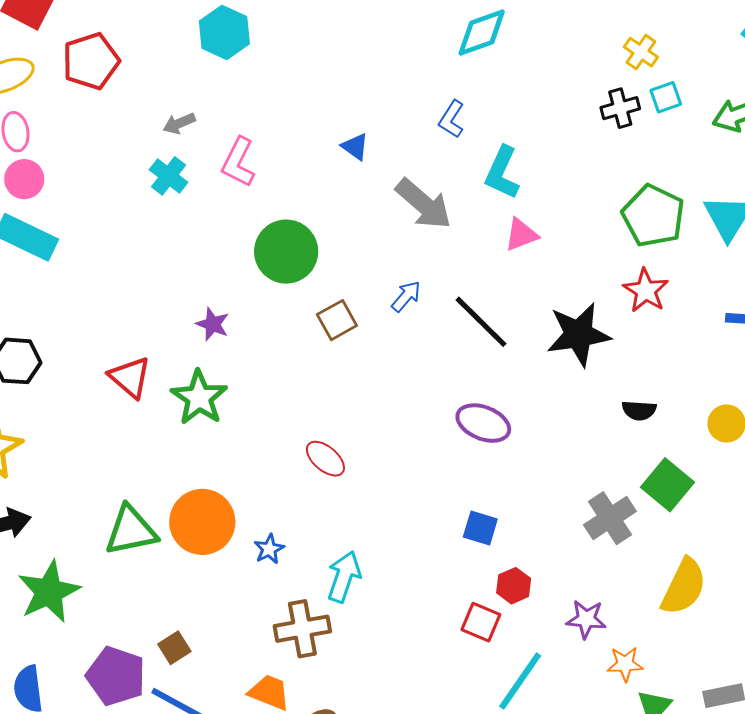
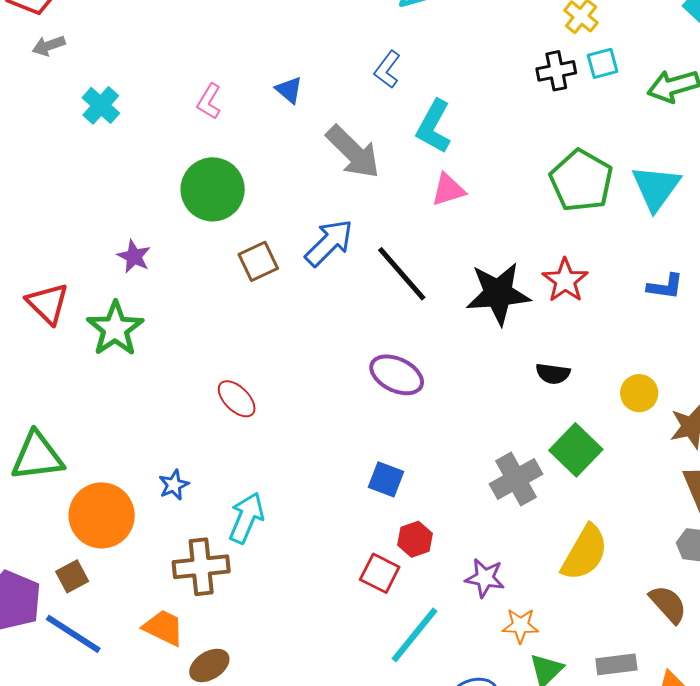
gray arrow: (179, 123) -> (49, 46), moved
pink L-shape: (238, 162) -> (209, 101), moved, size x0.7
red star: (646, 291) -> (565, 280), moved
blue arrow: (406, 296) -> (329, 243), size x1.6
orange circle: (202, 522) -> (102, 515), moved

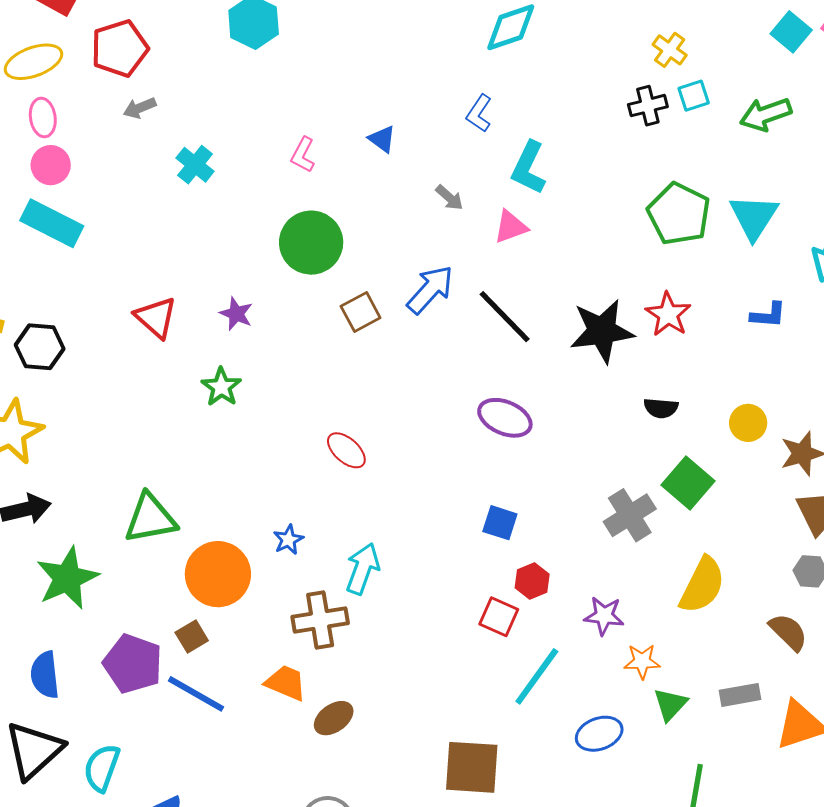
gray arrow: (353, 152) -> (449, 198), size x0.5
pink triangle: (448, 190) -> (511, 227), moved
red triangle: (48, 303) -> (156, 317), moved
green star: (115, 329) -> (221, 387), size x0.7

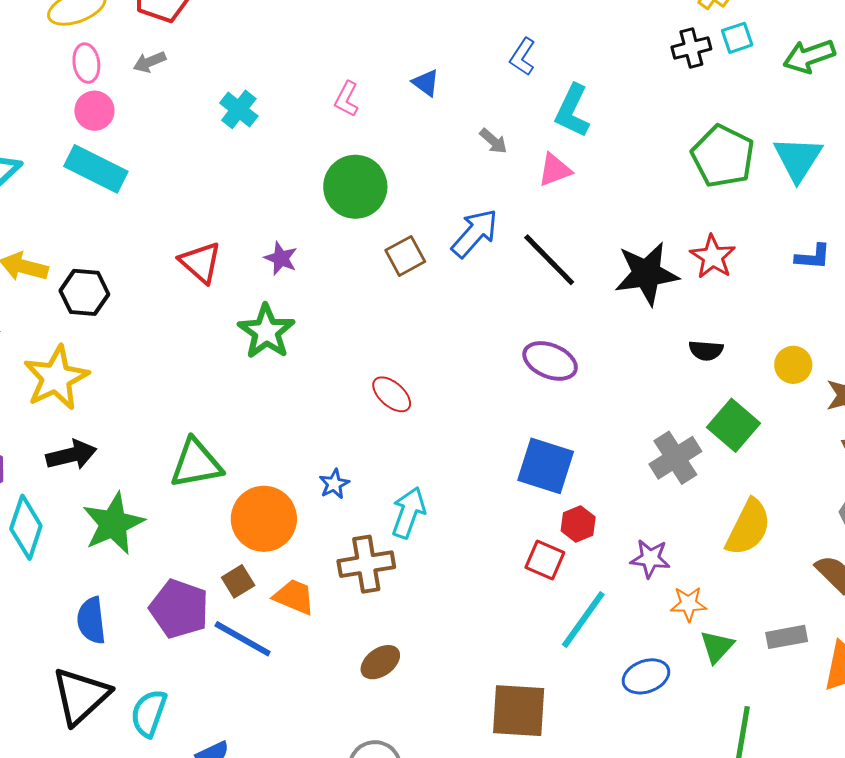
gray arrow: (140, 108) -> (150, 62), moved
green star: (221, 387) -> (266, 332), size x1.4
blue square: (500, 523) -> (546, 466), size x1.6
orange trapezoid: (286, 683) -> (294, 597), moved

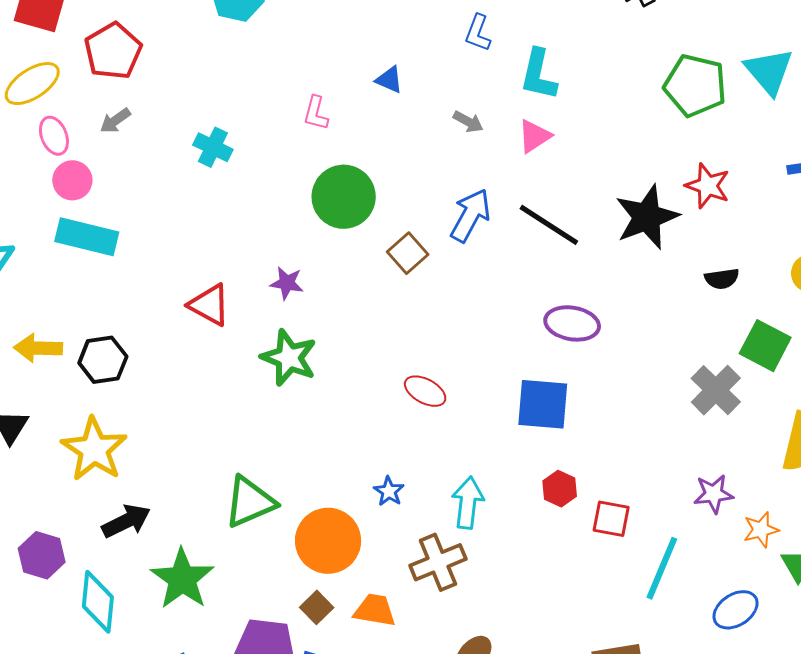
blue square: (546, 466) -> (543, 404), moved
red hexagon: (578, 524) -> (560, 489), moved

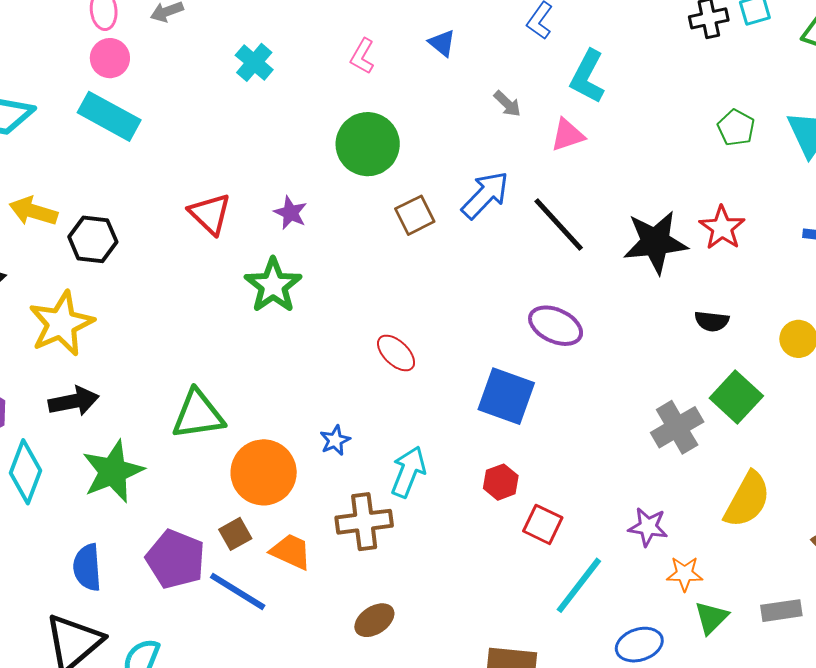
green pentagon: (695, 85) -> (736, 128), size x0.6

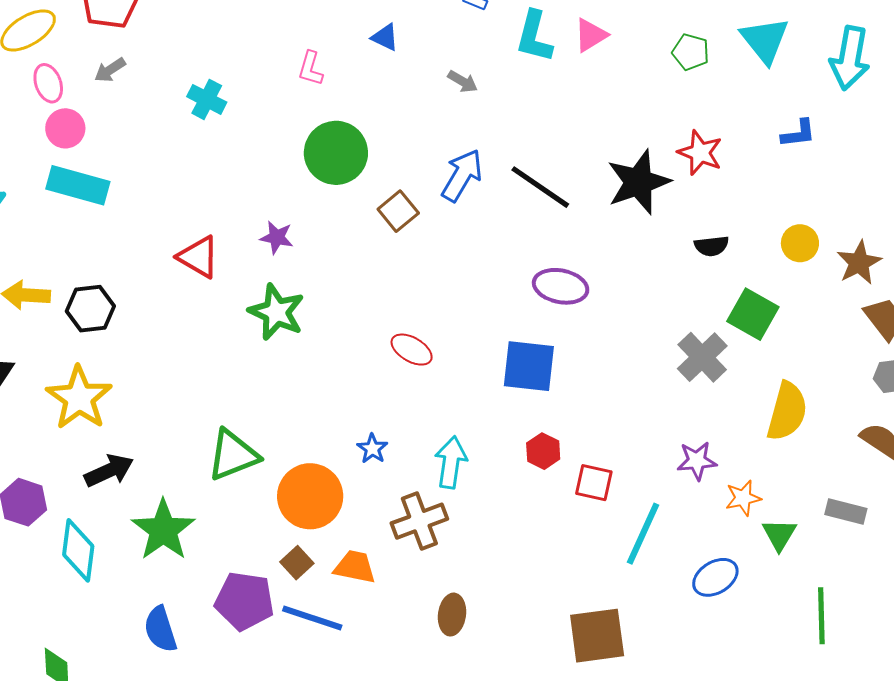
pink triangle: (568, 135) -> (591, 35), moved
gray rectangle: (781, 611) -> (846, 512), turned 36
brown ellipse: (374, 620) -> (452, 615), turned -36

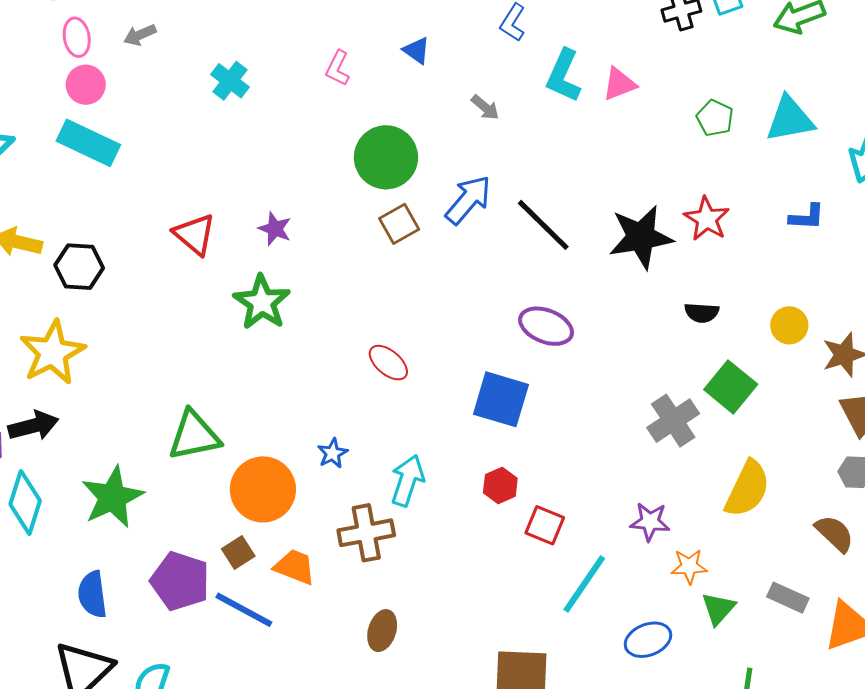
cyan triangle: (765, 40) -> (790, 119), turned 48
green circle: (336, 153) -> (386, 157), moved
black arrow: (109, 471) -> (33, 426), moved

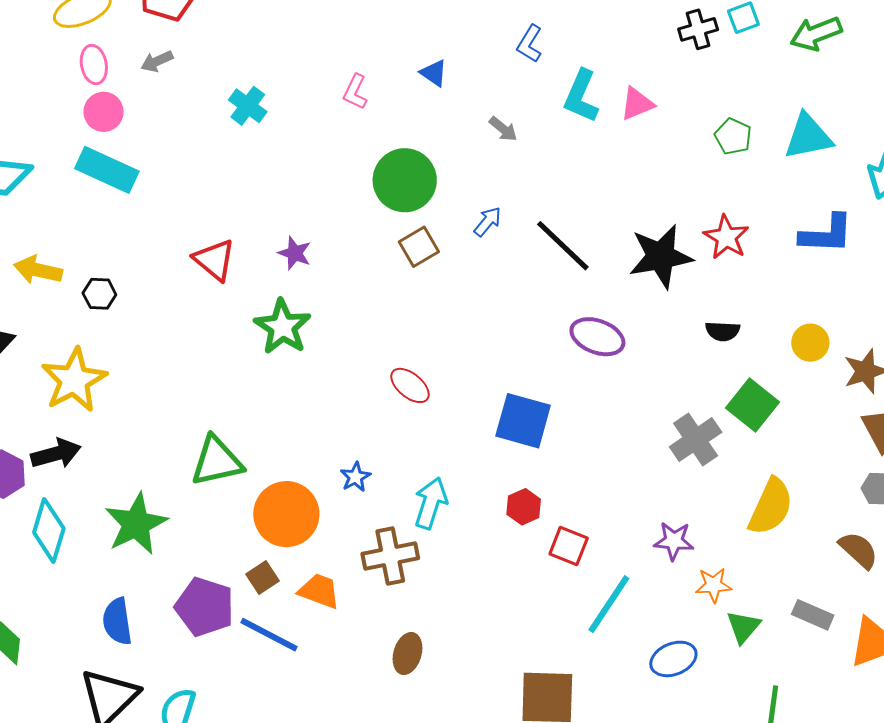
blue arrow: (468, 200) -> (488, 222), size x0.6
blue L-shape: (807, 217) -> (826, 234), size x1.5
black hexagon: (79, 267) -> (99, 294), size x0.7
purple ellipse: (546, 326) -> (597, 337), moved

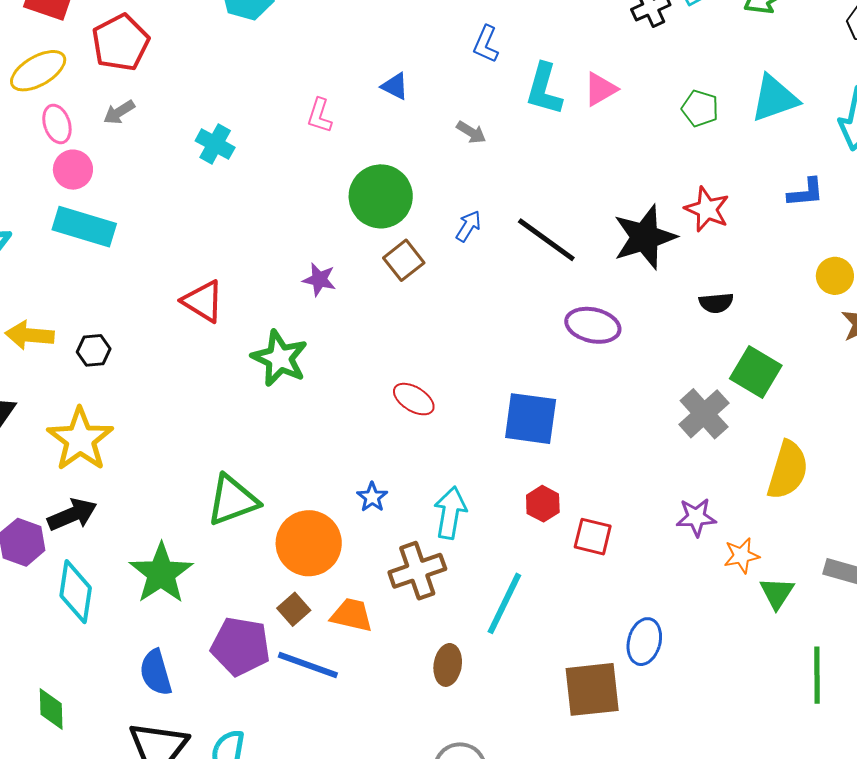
blue L-shape: (826, 234) -> (806, 193), size x0.7
purple star: (295, 253) -> (319, 280), moved
yellow circle: (810, 343) -> (835, 276), moved
cyan line: (609, 604) -> (504, 603), moved
blue ellipse: (673, 659) -> (644, 642), moved, turned -45

